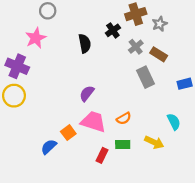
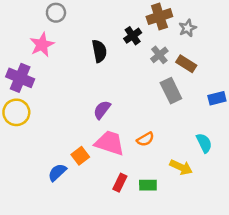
green rectangle: (123, 145) -> (148, 185), moved

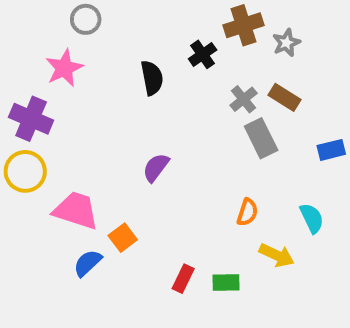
gray cross: (159, 55) -> (244, 99), moved
orange semicircle: (145, 139) -> (247, 212), moved, turned -42
pink trapezoid: (110, 143) -> (76, 210), moved

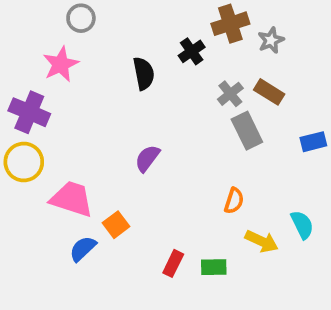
cyan semicircle: (312, 218) -> (302, 225), moved

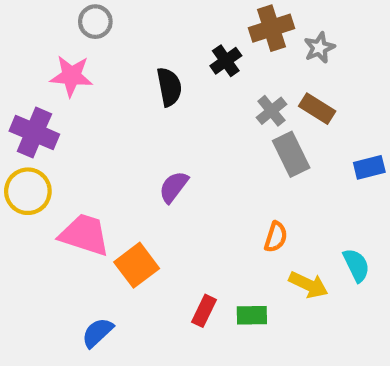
pink star: (61, 64) -> (71, 76), turned 30
orange square: (116, 225) -> (137, 265), size x1.4
blue semicircle: (83, 249) -> (97, 333), moved

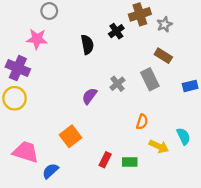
gray cross: (271, 111) -> (117, 84), moved
pink trapezoid: (84, 235) -> (26, 152), moved

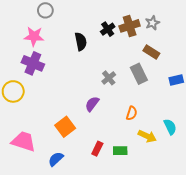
brown cross: (140, 14) -> (130, 26), moved
purple cross: (18, 68) -> (33, 63), moved
purple semicircle: (89, 96) -> (92, 104), moved
blue semicircle: (50, 171) -> (56, 159), moved

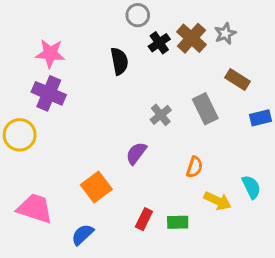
gray circle: (45, 10) -> (138, 15), moved
brown cross: (130, 26) -> (191, 38), turned -30
brown rectangle: (151, 52) -> (237, 80), moved

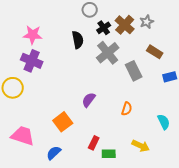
gray cross: (161, 115) -> (108, 53), moved, size x1.6
yellow arrow: (218, 201) -> (141, 146), moved
green rectangle: (178, 222) -> (109, 154), moved

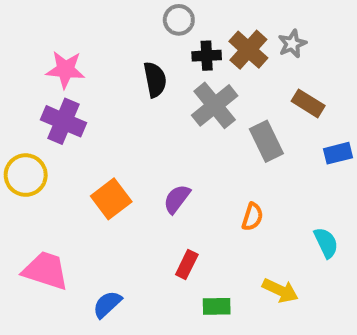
black cross: (104, 28) -> (207, 56), turned 32
orange square: (63, 122) -> (111, 199), moved
red rectangle: (94, 143) -> (187, 265), moved

